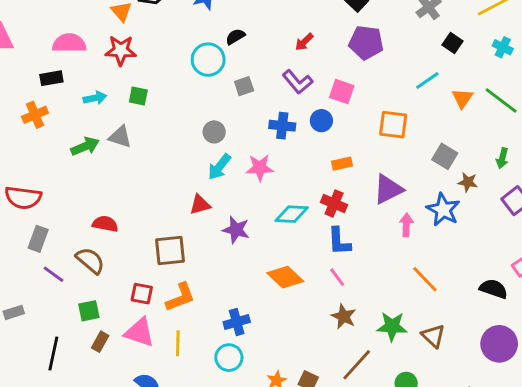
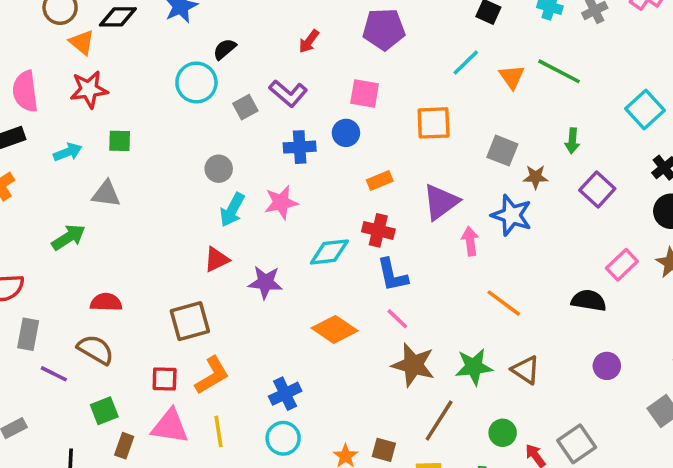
pink semicircle: (69, 43) -> (25, 91), turned -88
purple L-shape: (298, 82) -> (288, 93), moved
green arrow: (85, 146) -> (68, 237), moved
brown star: (344, 316) -> (413, 365), size x1.4
purple circle: (499, 344) -> (607, 366), size x0.6

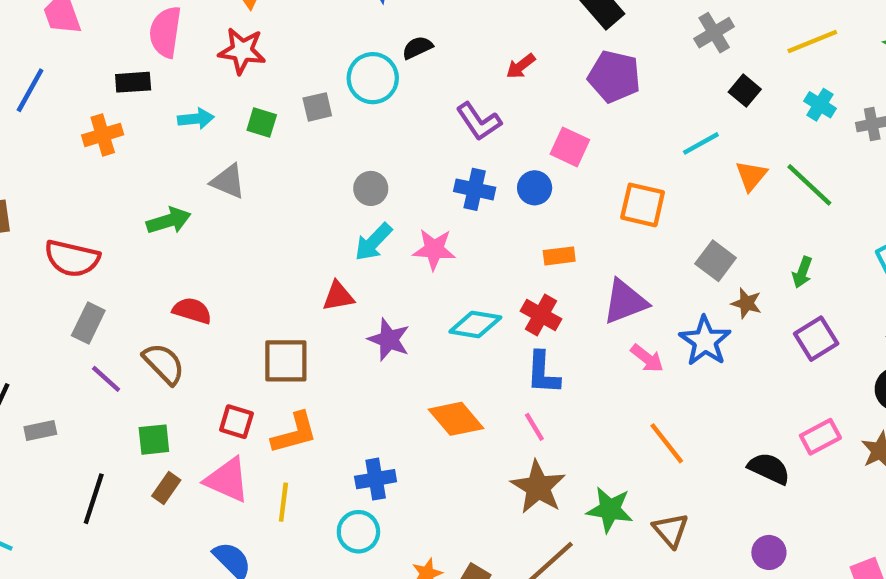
gray square: (245, 107) -> (317, 107), moved
pink arrow: (470, 241) -> (647, 358), turned 120

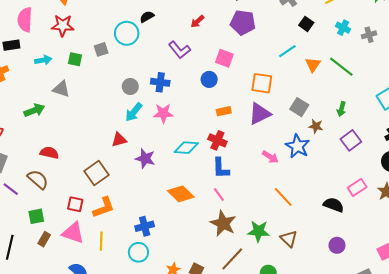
blue cross: (475, 189) -> (160, 82), moved
purple triangle: (625, 302) -> (260, 114), moved
brown square: (286, 361) -> (97, 173), turned -30

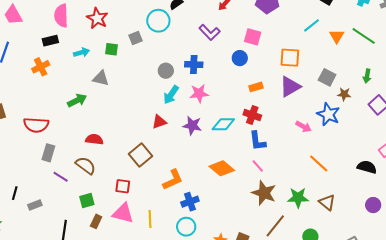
red star: (63, 26) -> (97, 18), turned 30
purple star: (145, 159) -> (192, 126), moved
orange L-shape: (104, 207) -> (173, 180), moved

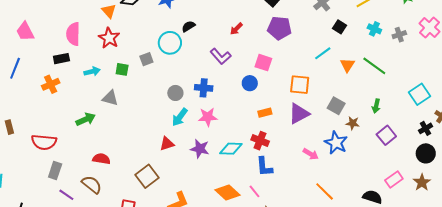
pink line: (258, 166) -> (255, 191), moved

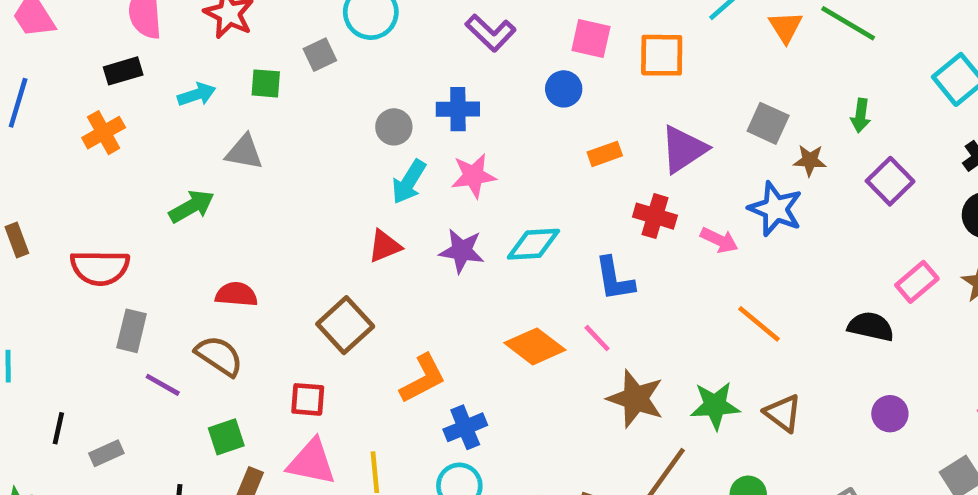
orange square: (300, 85) -> (662, 55), moved
red cross: (260, 141) -> (655, 216), moved

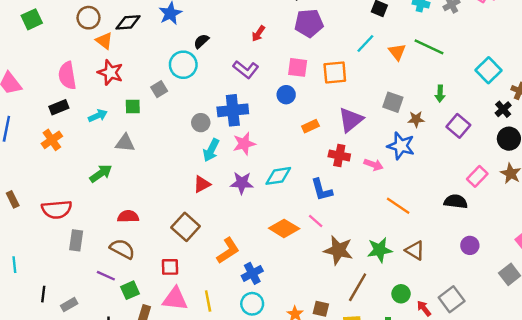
blue cross: (458, 109) -> (233, 110), size x1.4
purple line: (163, 385) -> (106, 276), moved

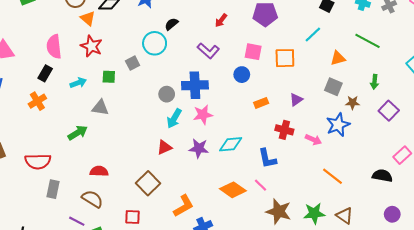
orange triangle: (397, 52) -> (338, 58), moved, turned 49
black rectangle: (59, 107) -> (45, 73), turned -42
purple triangle: (351, 120) -> (296, 100), size x0.6
blue star: (401, 146) -> (338, 125), turned 30

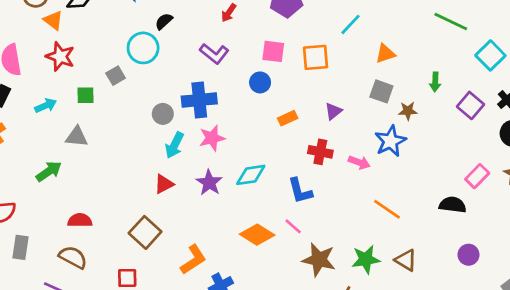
green line: (368, 41) -> (451, 22), moved
purple square: (389, 111) -> (470, 105), moved
purple star: (199, 148) -> (209, 183), turned 30

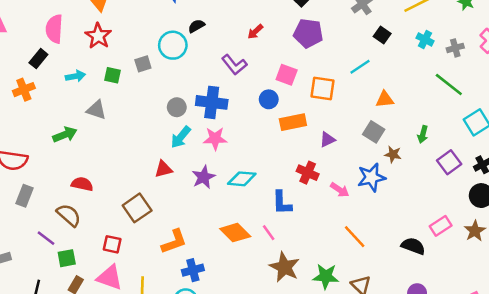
orange rectangle: (288, 118) -> (293, 122), moved, size x1.5

